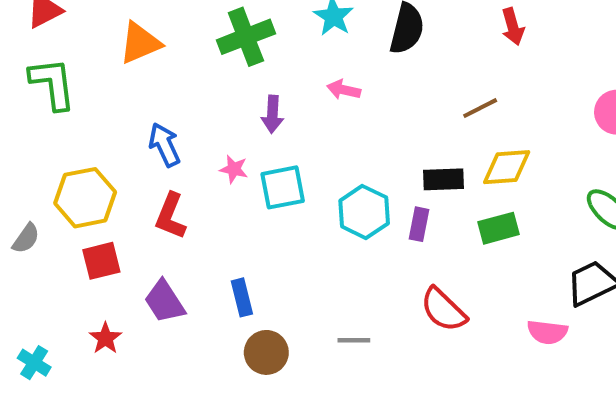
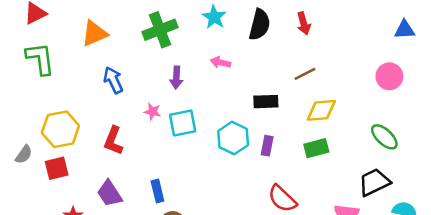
red arrow: (513, 27) -> (304, 23), moved
blue arrow: (164, 145) -> (113, 80), moved
black rectangle: (443, 179) -> (266, 102), moved
red square: (101, 261) -> (57, 168), moved

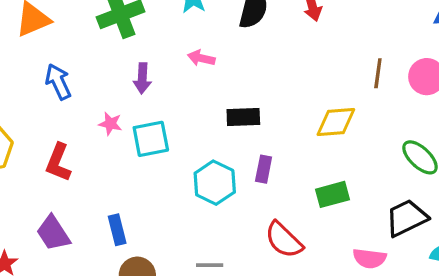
brown line: (305, 74) -> (378, 73), moved, turned -55
black rectangle: (266, 102) -> (243, 117), moved
cyan hexagon: (233, 138) -> (215, 183), moved
green rectangle: (316, 148) -> (333, 194), moved

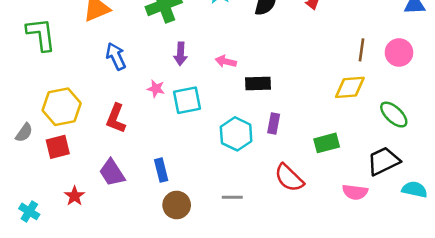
pink arrow: (201, 58) -> (226, 62), moved
yellow diamond: (336, 122) -> (350, 87), moved

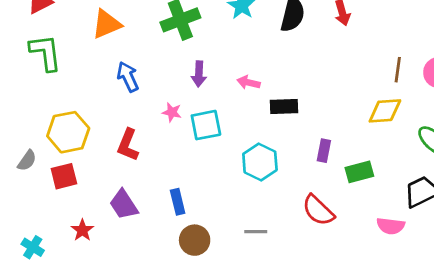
purple rectangle: (274, 124) -> (324, 151), moved

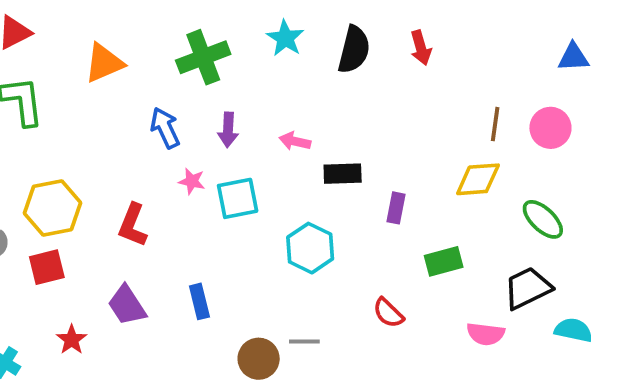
blue arrow: (128, 77) -> (165, 128), moved
purple rectangle: (324, 151) -> (396, 208), moved
red semicircle: (318, 210) -> (388, 313), size x0.7
brown circle: (195, 240) -> (259, 359), moved

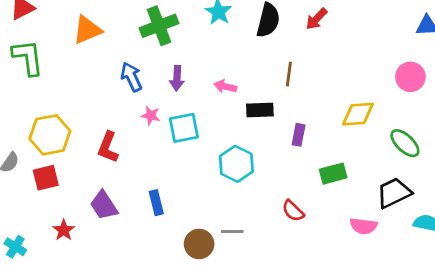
red arrow: (421, 48) -> (316, 19), turned 60
brown line: (495, 124) -> (289, 74), moved

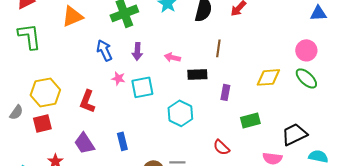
green ellipse: (405, 143) -> (306, 78), moved

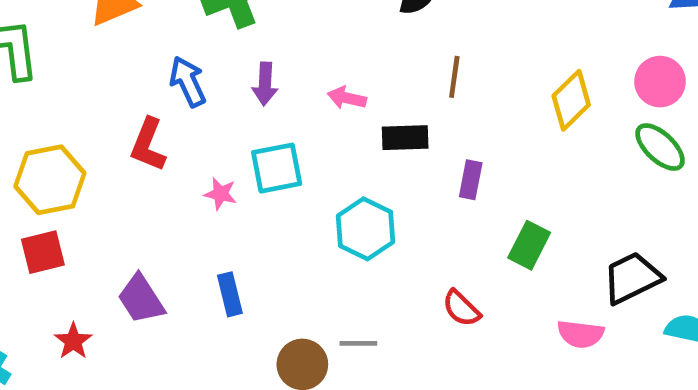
yellow diamond: (268, 77) -> (571, 100), moved, turned -40
pink star: (118, 78) -> (221, 194), moved
red L-shape: (87, 101) -> (148, 145), moved
green rectangle: (250, 120) -> (529, 245), turned -48

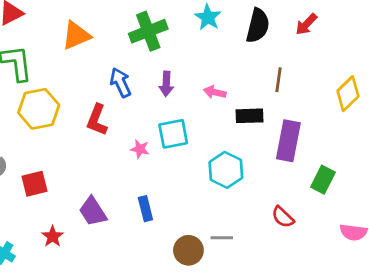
yellow hexagon: (50, 180) -> (39, 109), moved
purple rectangle: (471, 180) -> (288, 141), size x1.8

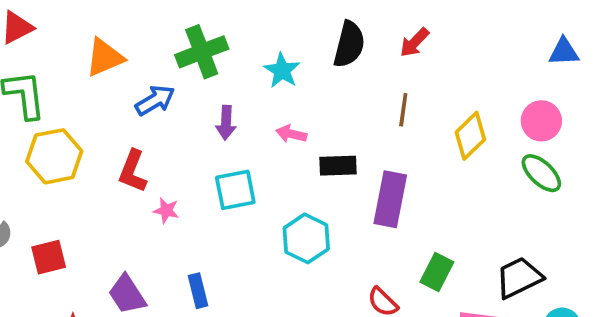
cyan star: (208, 17) -> (282, 70), moved
brown line: (279, 80) -> (403, 110), moved
blue arrow: (121, 83) -> (155, 100), moved, turned 84
pink star: (140, 149) -> (166, 210), moved
green rectangle: (323, 180) -> (437, 272), moved

